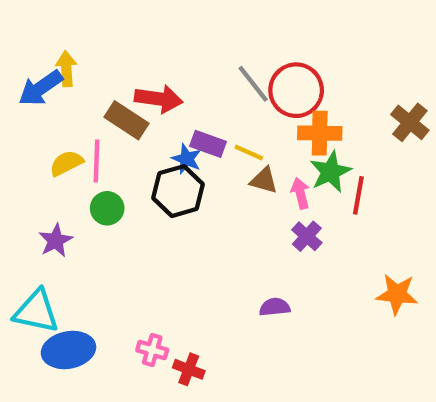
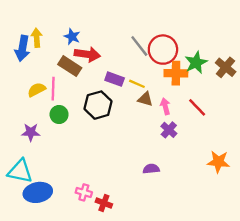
blue arrow: (41, 88) -> (22, 48), turned -45
blue star: (187, 159) -> (72, 37), moved
green star: (330, 172) -> (196, 63), moved
red line: (358, 195) -> (197, 107), turned -54
purple star: (56, 240) -> (31, 132), turned 30

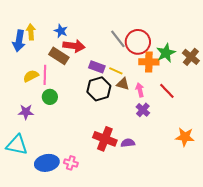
black hexagon: (98, 105) -> (99, 89), moved
blue ellipse: (38, 192) -> (47, 163), moved
red cross: (104, 203) -> (105, 139), moved, size x1.6

